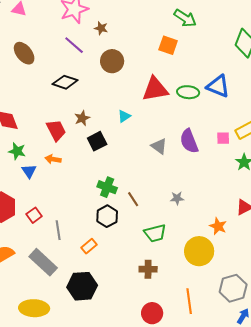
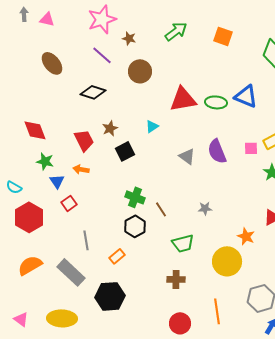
green arrow: (185, 18) -> (176, 31), moved, turned -70
orange square: (168, 45) -> (223, 36), moved
red square: (34, 215) -> (69, 203), moved

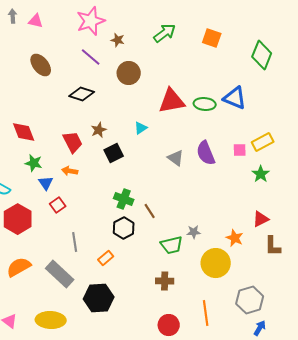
gray star: (205, 208) -> (194, 232), moved

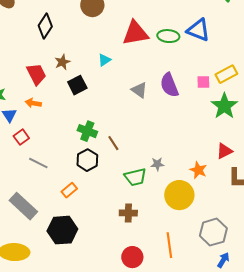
black diamond: (82, 94) -> (45, 26), turned -75
green star: (261, 174) -> (224, 106), size x1.5
gray line: (75, 242) -> (38, 163), moved, turned -54

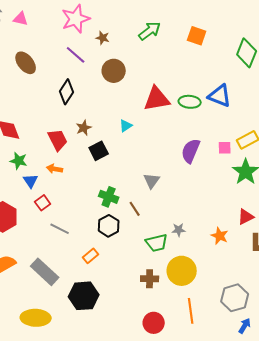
purple semicircle: (169, 85) -> (191, 151), turned 45
gray triangle: (139, 90) -> (152, 181), moved, turned 30
yellow circle: (179, 195) -> (182, 271), moved

